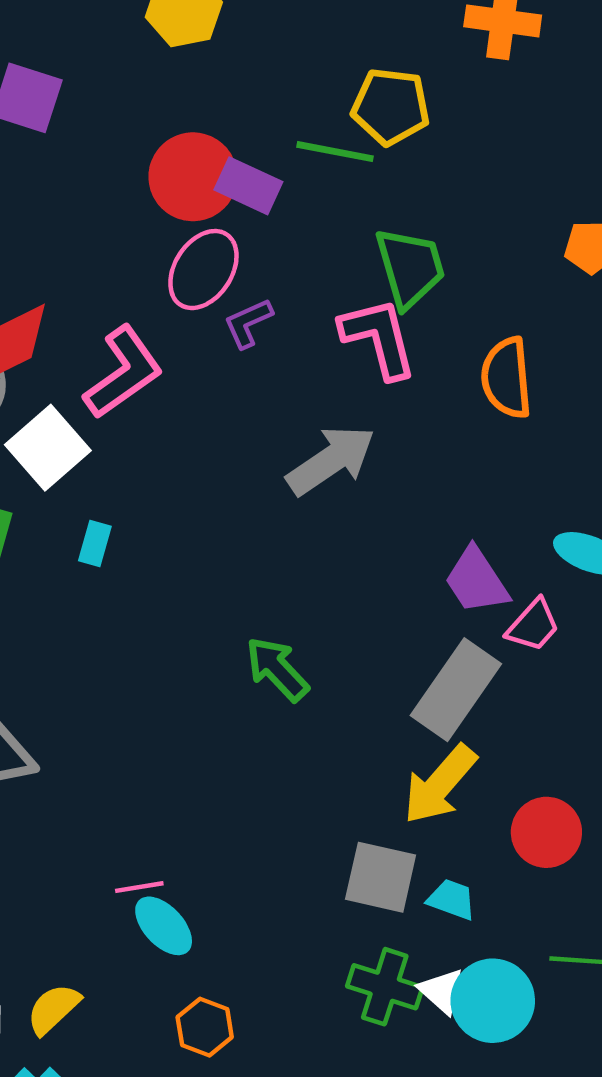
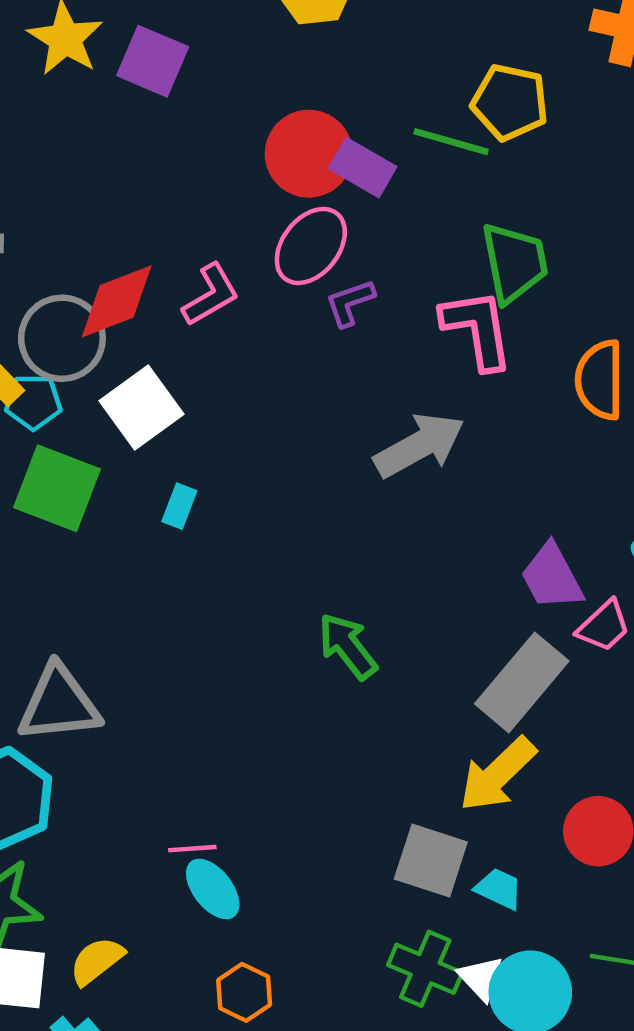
pink L-shape: (123, 372) -> (211, 295), moved, size x0.7

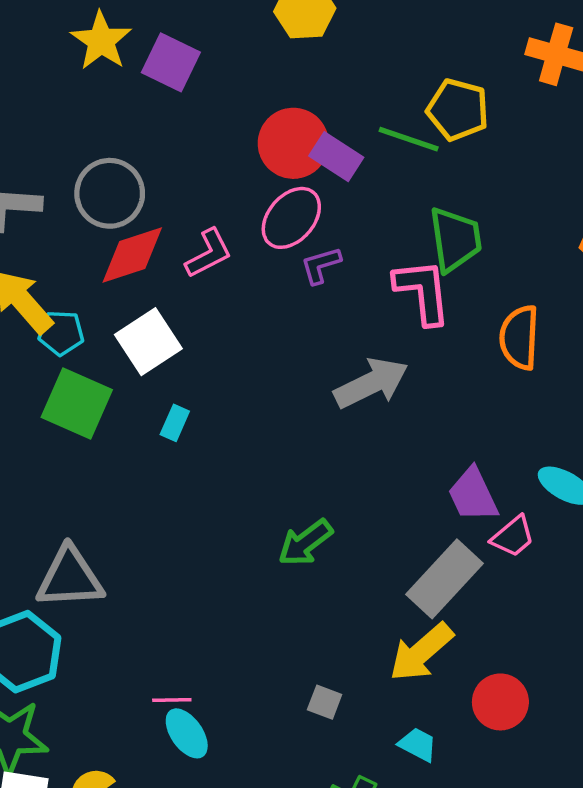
gray circle: (62, 338) -> (110, 193), moved
green arrow: (348, 646) -> (305, 543), turned -92
gray square: (431, 861) -> (325, 702), moved, size x0.6

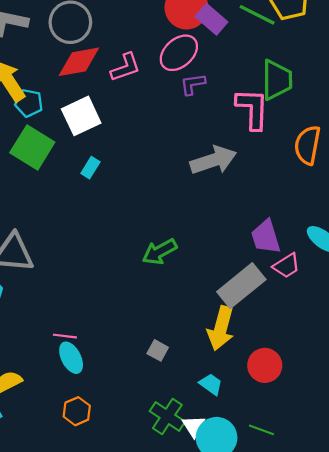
yellow arrow: (421, 652) -> (221, 328), turned -42

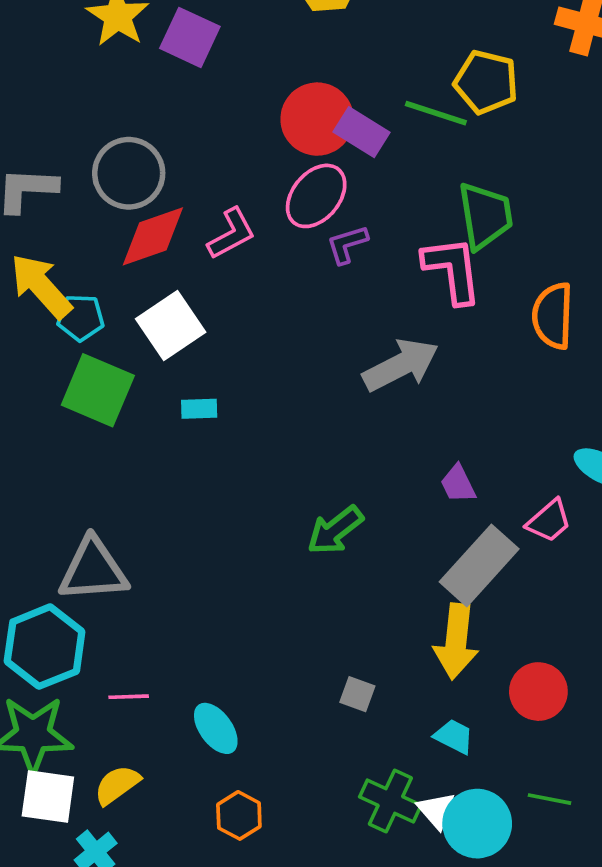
cyan rectangle: (90, 168) -> (199, 409), turned 65
purple trapezoid: (266, 237) -> (458, 484), moved, size x0.7
pink line: (65, 336) -> (129, 697), moved

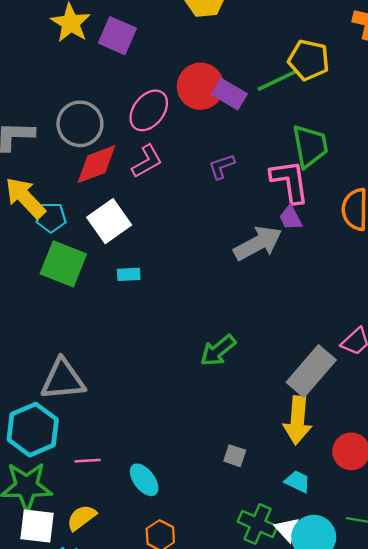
green line: (436, 113) -> (277, 81), turned -42
pink ellipse: (316, 196) -> (149, 110), moved
purple trapezoid: (458, 484) -> (291, 218), moved

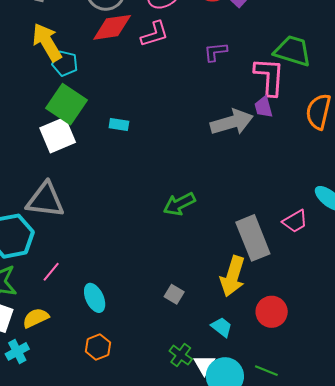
green trapezoid: (310, 146) -> (293, 51), turned -75
white square: (109, 221) -> (58, 135), moved
gray rectangle: (311, 371) -> (253, 238), turned -75
pink line: (88, 461) -> (51, 272), turned -60
green cross: (258, 524) -> (181, 355), size x0.7

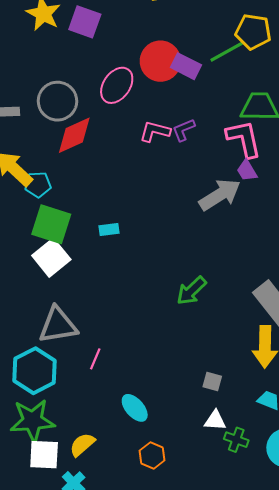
pink L-shape: (155, 34) -> (155, 131), moved, turned -132
pink line: (51, 272) -> (95, 359), moved
white triangle: (204, 365) -> (215, 421), moved, turned -40

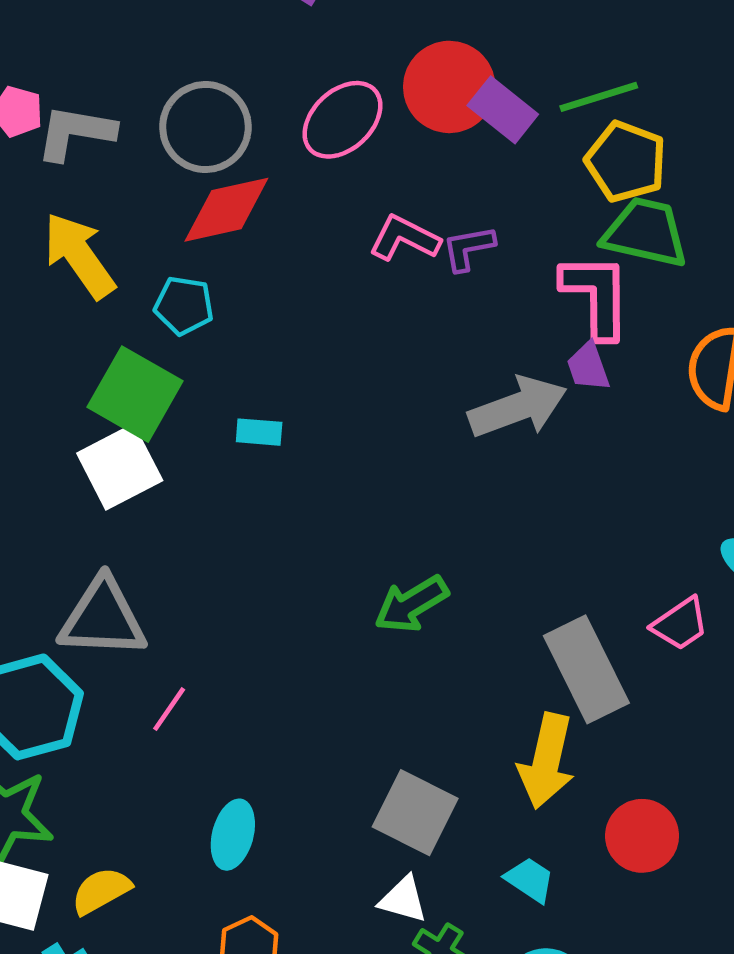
yellow pentagon: (253, 32) -> (626, 162), moved
cyan pentagon: (38, 185) -> (184, 306), moved
gray square: (212, 381) -> (415, 813), size x1.8
cyan ellipse: (135, 408) -> (233, 835), turned 44

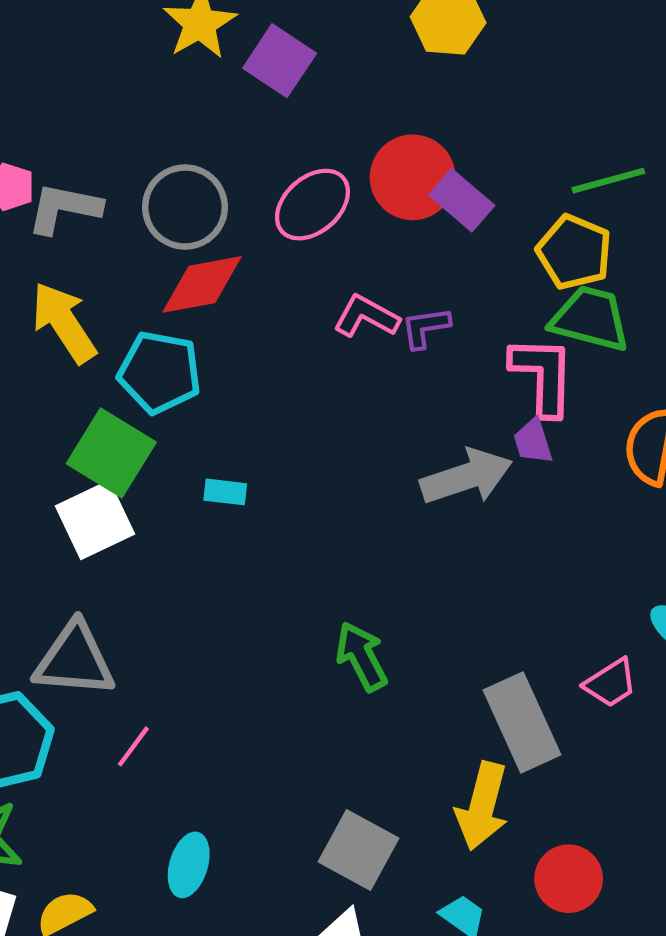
green line: (599, 97) -> (608, 181), moved
cyan pentagon: (184, 306) -> (159, 372), size x1.5
green arrow: (411, 604) -> (362, 656), turned 92

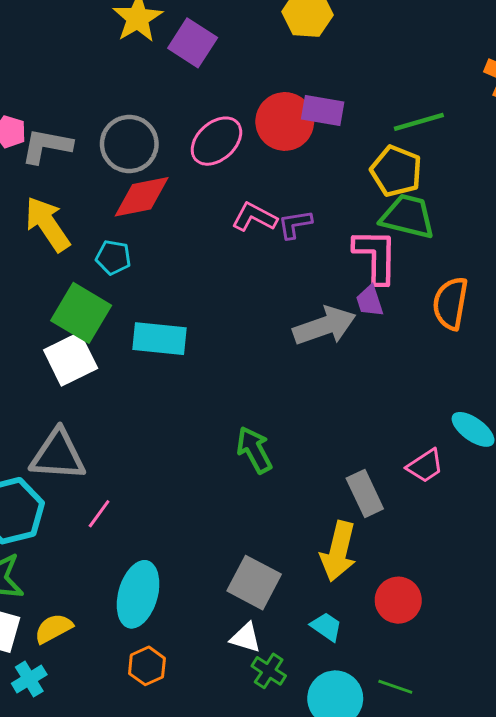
purple rectangle: (462, 200) -> (323, 111), moved, turned -30
cyan pentagon: (159, 372) -> (113, 257), size x0.6
cyan rectangle: (225, 492) -> (160, 339), size x1.8
gray rectangle: (522, 722) -> (365, 494), size x0.7
cyan ellipse: (189, 865) -> (138, 594), size x1.5

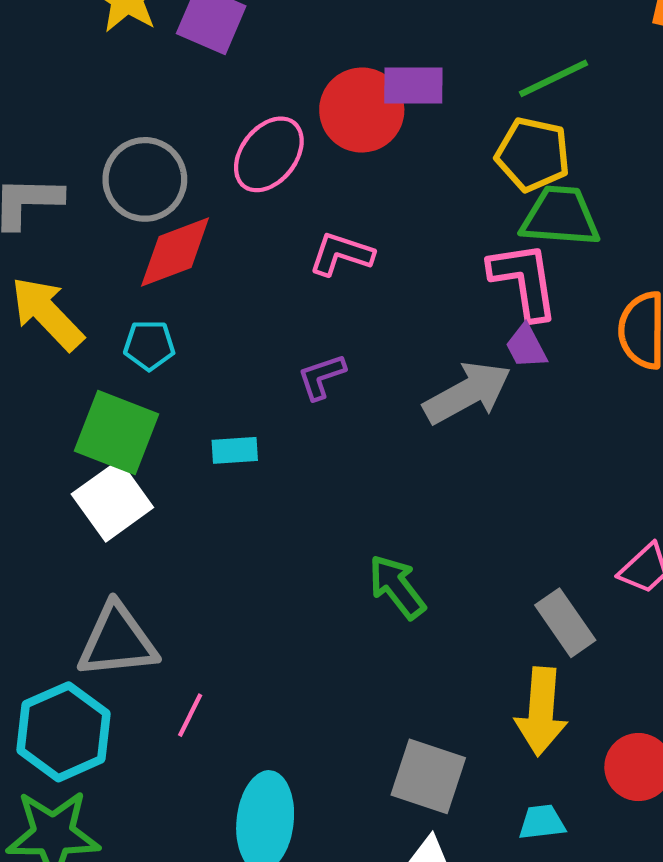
purple L-shape: (295, 224) -> (322, 377), moved
cyan rectangle: (160, 339) -> (235, 450), size x0.6
cyan trapezoid: (326, 627) -> (542, 822), turned -32

